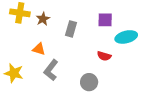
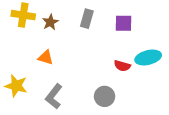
gray rectangle: (71, 29) -> (87, 19), moved
cyan ellipse: (126, 37) -> (148, 58), moved
gray L-shape: (51, 70) -> (54, 96), moved

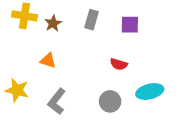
cyan ellipse: (148, 58) -> (150, 92), moved
red semicircle: (122, 66) -> (119, 64), moved

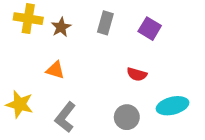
purple square: (130, 25) -> (150, 29), turned 30

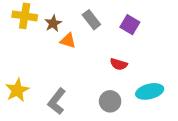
gray rectangle: (105, 23) -> (91, 20), turned -54
orange triangle: (55, 70) -> (68, 41), moved
yellow star: (20, 104) -> (17, 90), turned 30

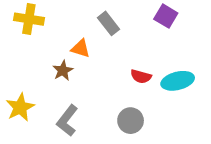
brown star: (53, 23) -> (63, 71), moved
purple square: (130, 25) -> (166, 16), moved
cyan ellipse: (150, 91) -> (178, 81), moved

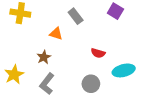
brown star: (63, 71) -> (44, 57), moved
cyan ellipse: (178, 81) -> (124, 70), moved

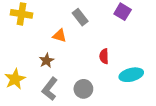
red semicircle: (98, 53) -> (104, 56), turned 72
gray circle: (91, 84) -> (83, 89), moved

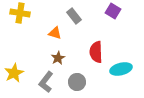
red semicircle: (104, 56) -> (96, 52), size x1.5
brown star: (46, 61) -> (58, 58), moved

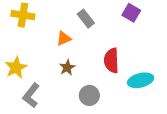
orange triangle: (55, 33) -> (64, 38), turned -40
yellow star: (14, 73) -> (16, 67), moved
gray L-shape: (46, 82) -> (31, 95), moved

